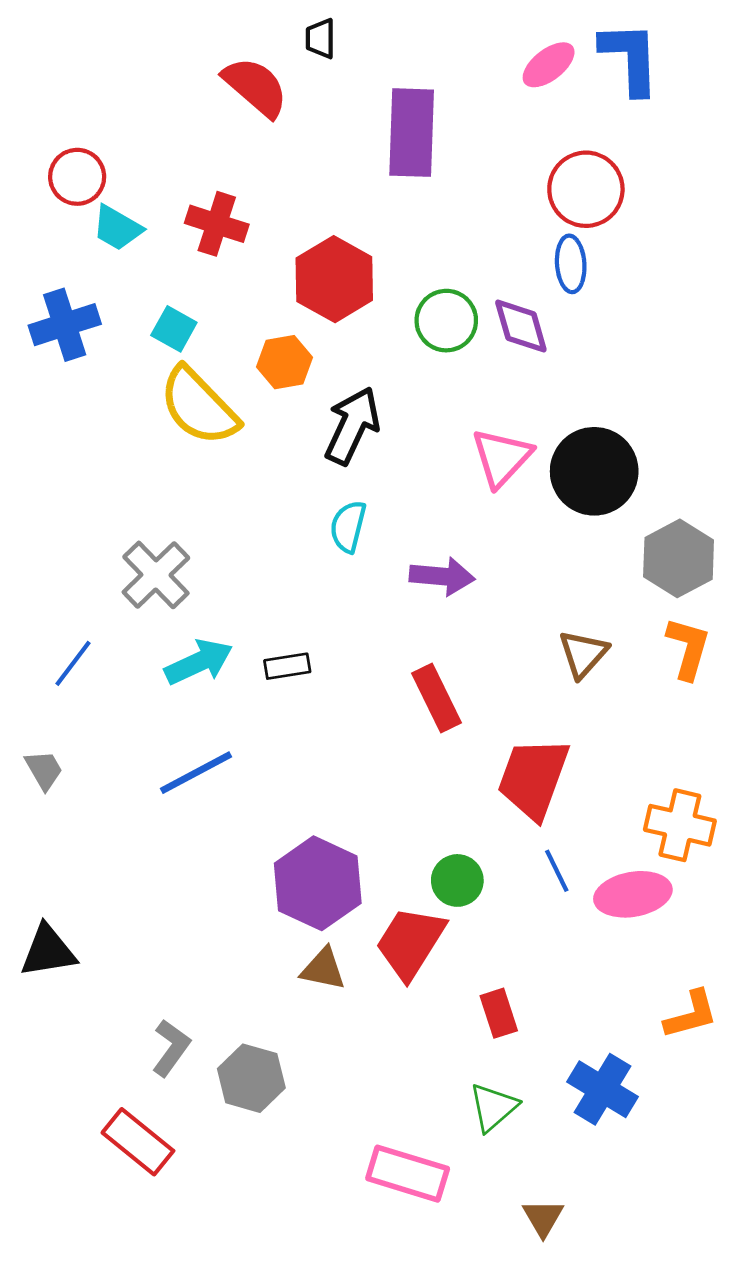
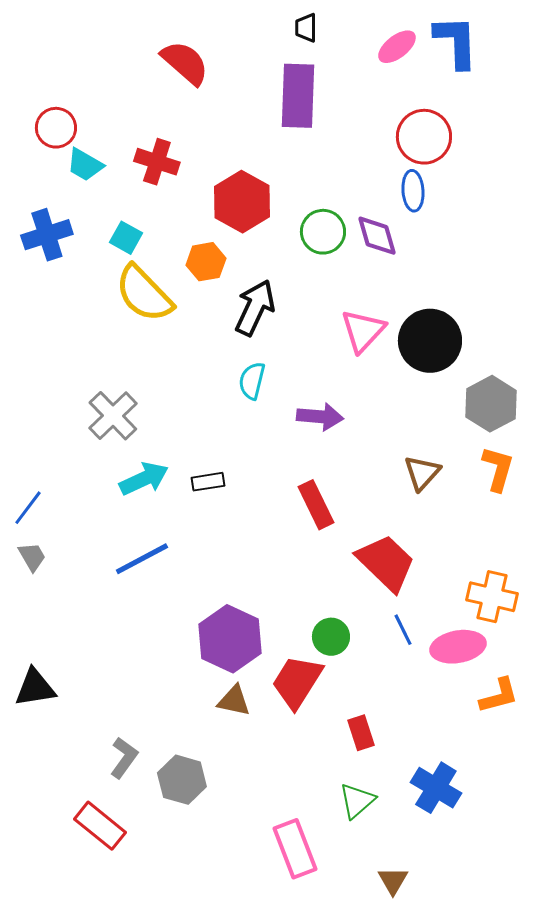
black trapezoid: (320, 39) -> (306, 28), moved
blue line: (73, 663) -> (28, 508), moved
red trapezoid: (533, 778) -> (386, 563), turned 114
orange L-shape: (691, 1015) -> (499, 696), moved
pink rectangle: (408, 1174) -> (295, 849), turned 52

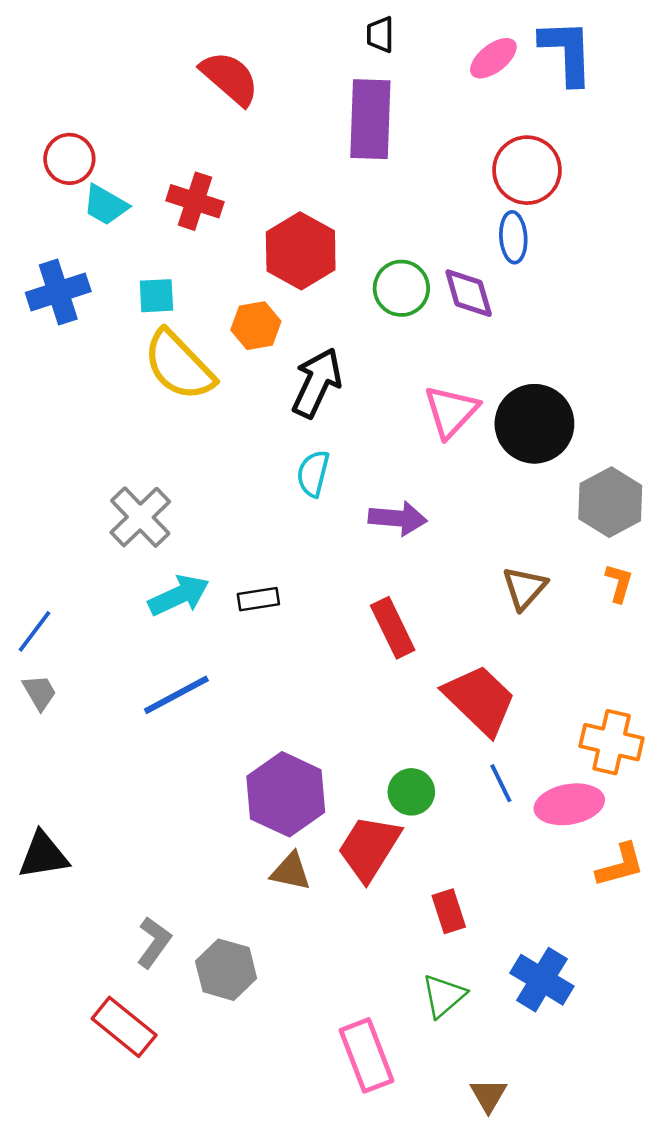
cyan square: (126, 238) -> (156, 296), turned -32
orange L-shape: (498, 469) -> (619, 583), size x0.7

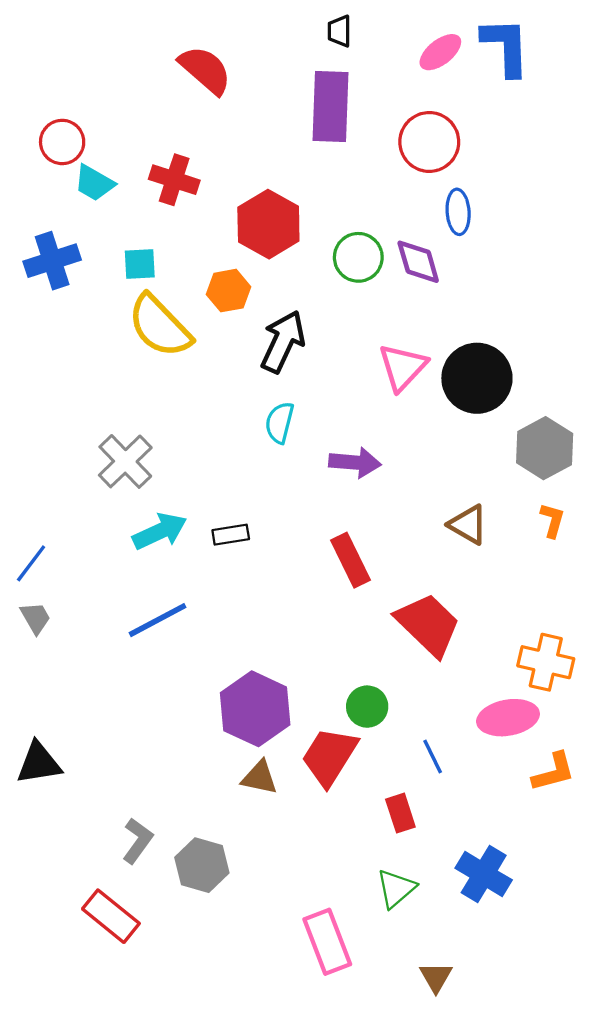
red circle: (527, 170) -> (429, 142), moved
brown triangle: (524, 588) -> (468, 525), turned -42
blue line: (501, 783) -> (433, 756), moved

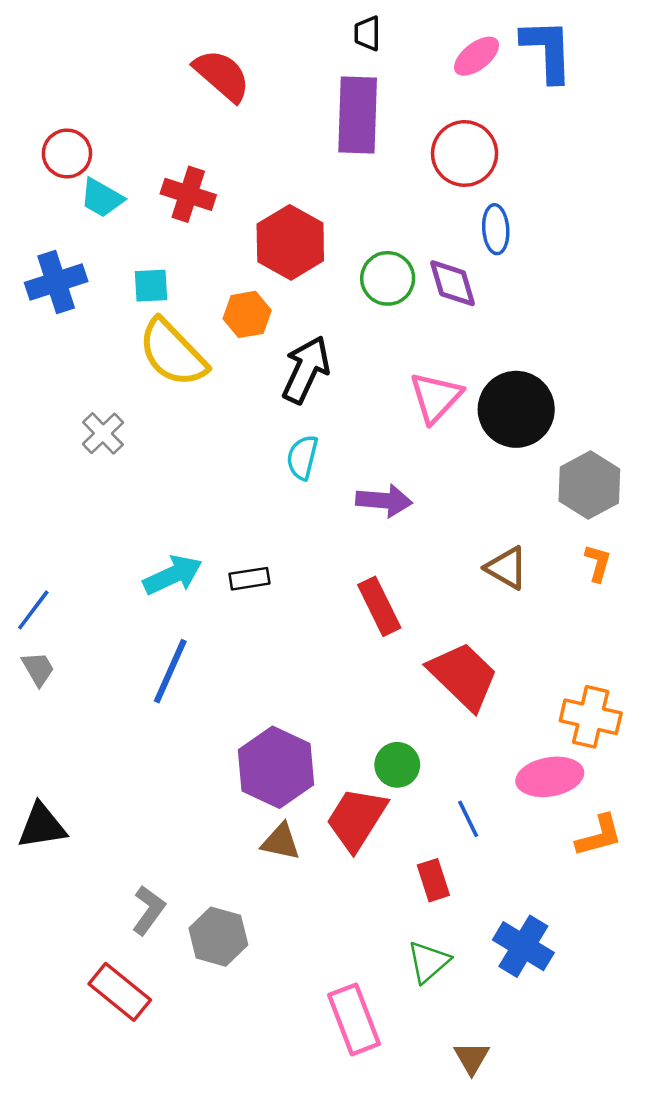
gray cross: (125, 461) -> (103, 433), moved, size x0.7
blue line: (158, 620) -> (170, 671), turned -38

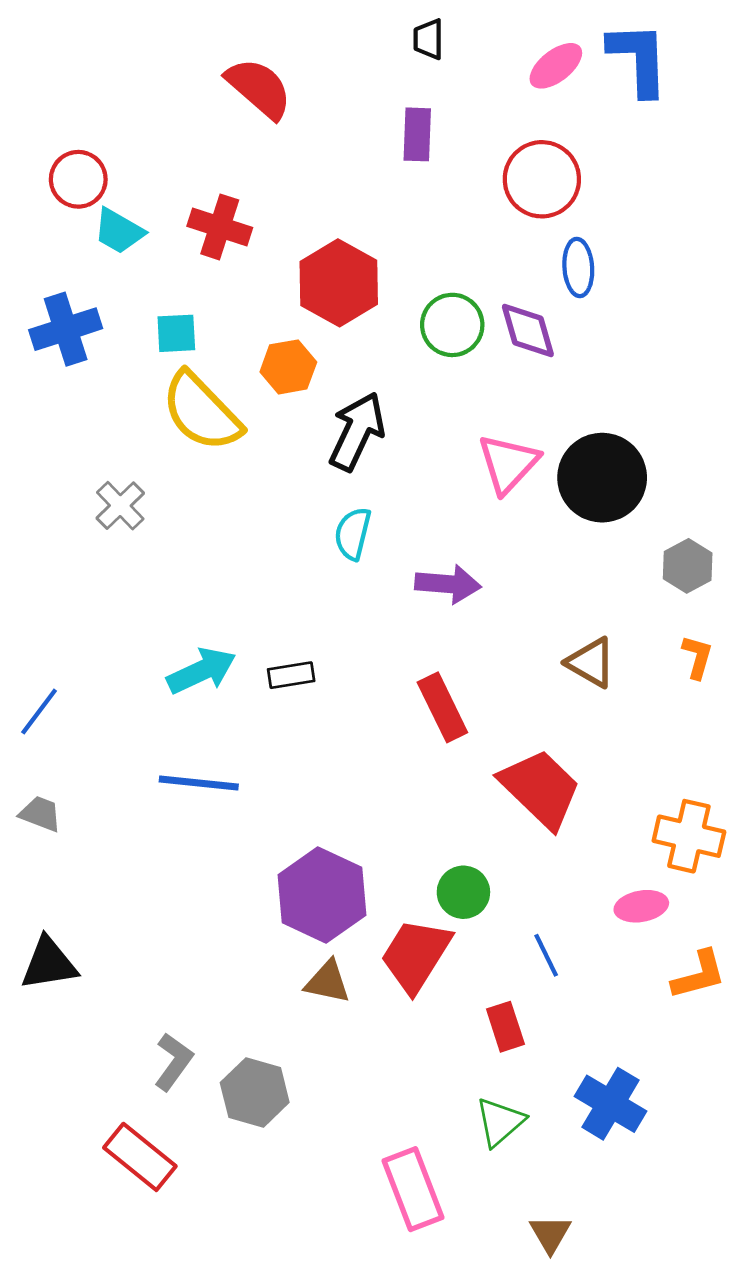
purple rectangle: (358, 115) -> (417, 134), size x0.6
gray hexagon: (589, 485) -> (688, 566), size x0.7
gray trapezoid: (38, 669) -> (40, 814), moved, turned -39
blue line: (170, 671) -> (199, 783), turned 72
pink ellipse: (550, 777) -> (641, 906), size x0.7

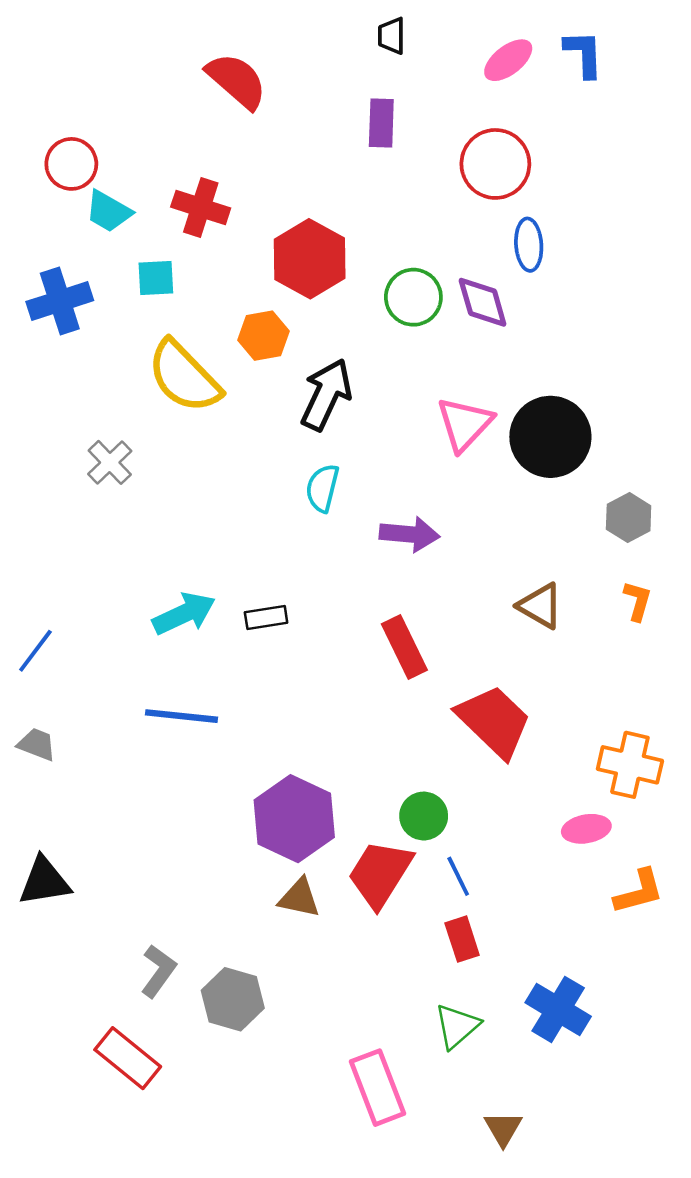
blue L-shape: (639, 59) -> (584, 54), size x0.7
cyan square: (176, 333) -> (156, 278), moved
blue line: (546, 955) -> (458, 876), moved

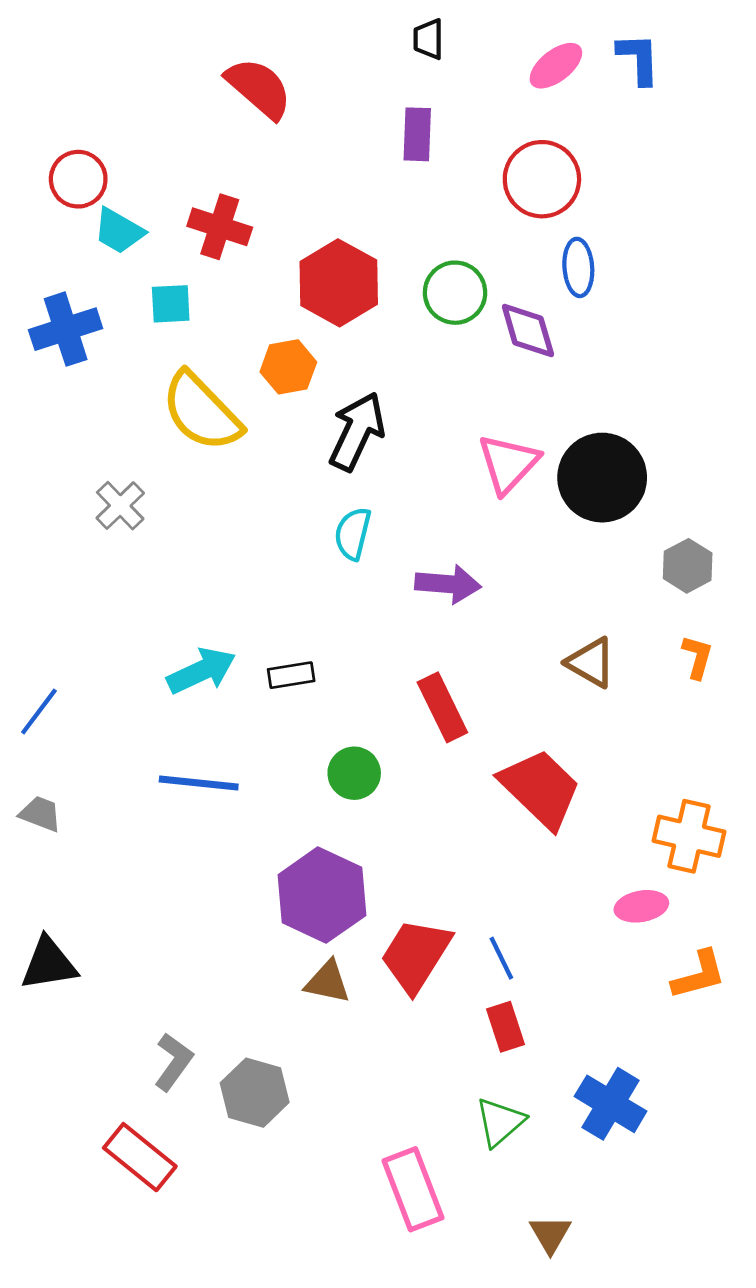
green circle: (413, 297) -> (455, 293), moved
green circle: (424, 816) -> (354, 773), moved

